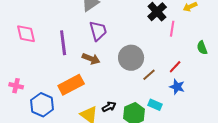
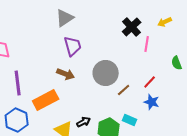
purple line: (63, 43) -> (18, 83), moved

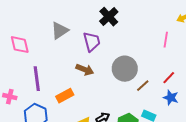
gray triangle: (65, 18) -> (60, 31), moved
black cross: (132, 27) -> (109, 17), moved
orange rectangle: (46, 100) -> (65, 96), size x0.7

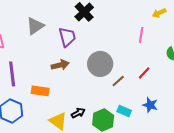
brown arrow: (85, 70) -> (60, 65), turned -36
orange rectangle: (65, 96) -> (40, 91), turned 36
blue star: (171, 98) -> (150, 105), moved

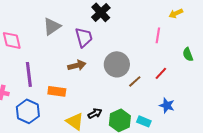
cyan rectangle: (124, 111) -> (144, 121), moved

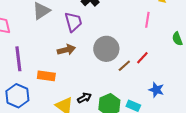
red line: (161, 73) -> (142, 58), moved

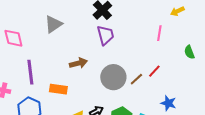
purple trapezoid: (73, 22) -> (105, 35), moved
gray circle: (106, 49) -> (113, 77), moved

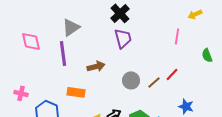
purple line: (30, 72) -> (63, 53), moved
gray circle: (113, 77) -> (131, 80), size x0.7

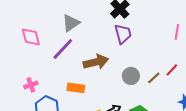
purple line: (63, 53) -> (63, 49), turned 50
brown arrow: (96, 66) -> (96, 62), size x1.4
pink cross: (21, 93) -> (31, 85), moved, turned -32

